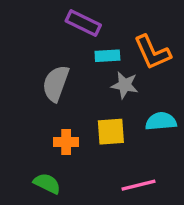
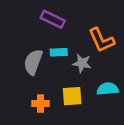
cyan rectangle: (107, 56) -> (59, 52), moved

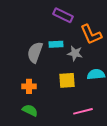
purple rectangle: (53, 19) -> (63, 15), moved
orange cross: (40, 104) -> (29, 86), moved

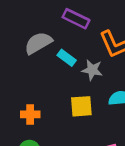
cyan rectangle: (56, 44) -> (67, 58), turned 40
gray semicircle: (35, 52) -> (38, 43), moved, turned 40

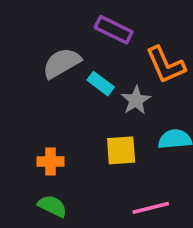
gray star: (92, 70) -> (136, 100), turned 30

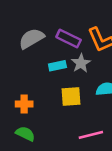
purple rectangle: (114, 30) -> (69, 38), moved
cyan rectangle: (101, 84) -> (57, 66), moved, turned -49

